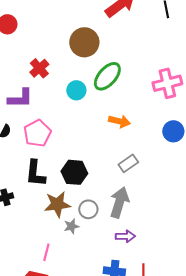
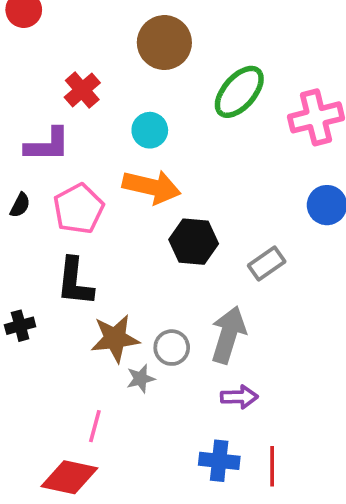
green ellipse: (107, 76) -> (239, 92), moved
orange arrow: (119, 121) -> (152, 187), moved, size x1.4
gray rectangle: (128, 163) -> (267, 264), moved
black hexagon: (74, 172) -> (194, 242), moved

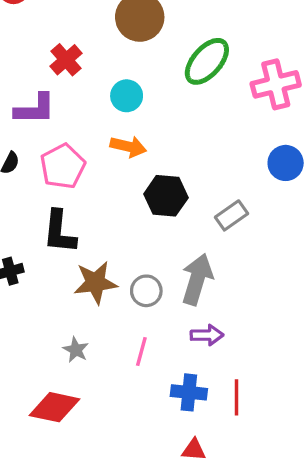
orange arrow: (152, 187) -> (128, 147), size x0.7
gray star: (141, 379) -> (76, 350), moved, turned -30
pink line: (95, 426) -> (141, 351), moved

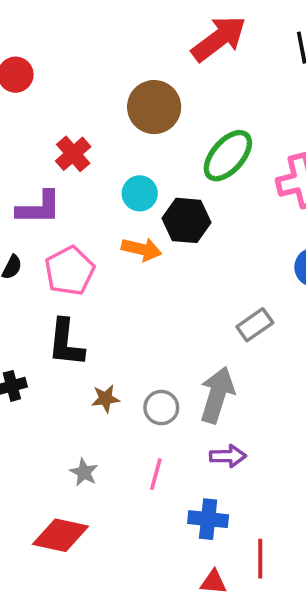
black hexagon: (166, 196) -> (186, 220), moved
brown star: (95, 283) -> (106, 399), size x0.6
red line: (236, 397) -> (260, 559), moved

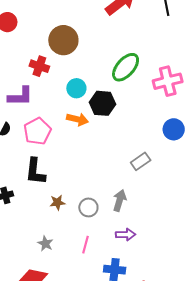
brown circle: (154, 107) -> (63, 40), moved
red cross: (73, 154) -> (39, 66), turned -30
gray arrow: (217, 395) -> (120, 200), size x0.7

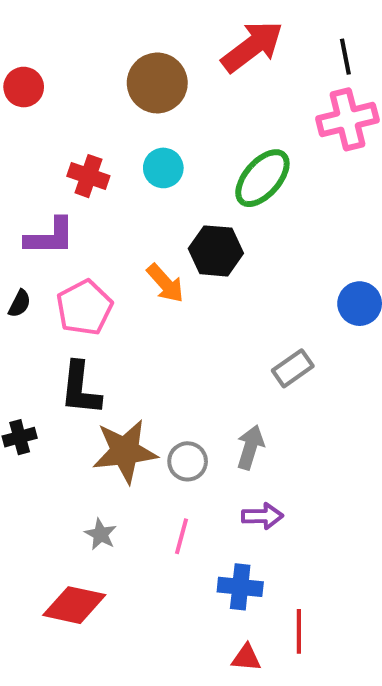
brown circle: (63, 40) -> (157, 83), moved
pink cross: (168, 81) -> (347, 119), moved
cyan circle: (76, 88) -> (163, 168), moved
orange arrow: (77, 119) -> (165, 283), turned 35
brown star: (57, 202) -> (125, 451), size x2.0

